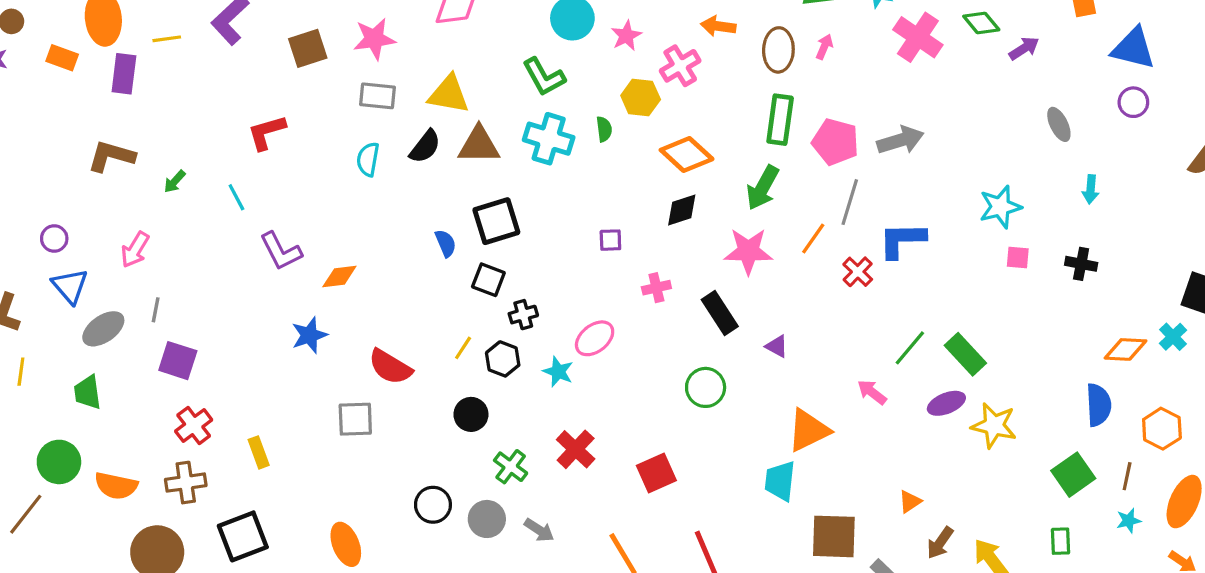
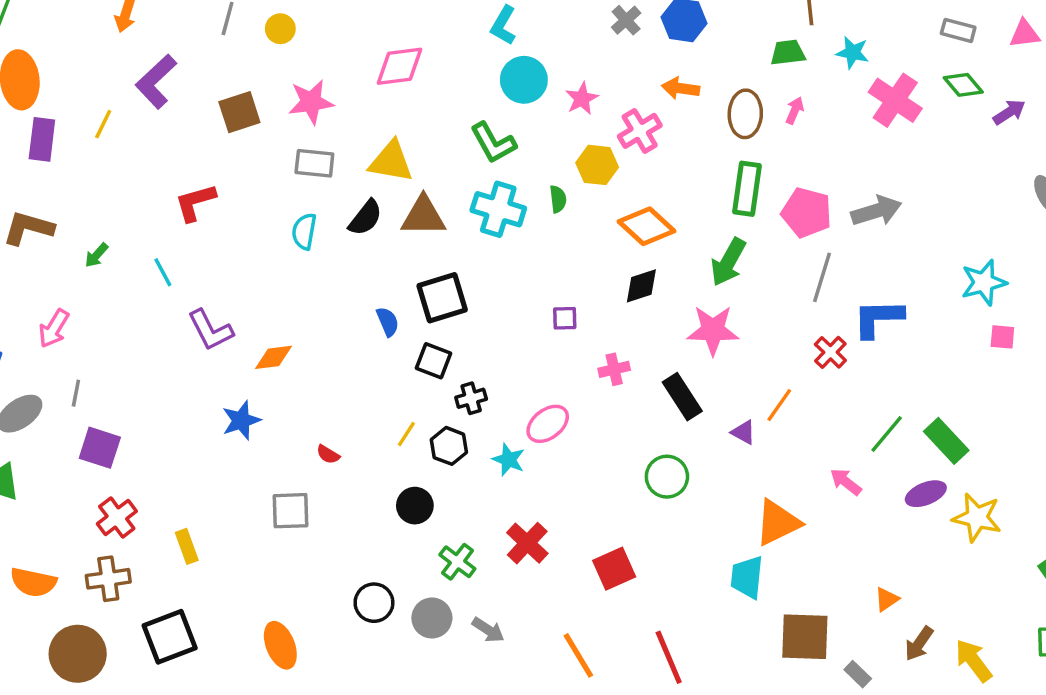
yellow line: (167, 39) -> (103, 124), moved, turned -56
orange line: (813, 238) -> (779, 405), moved
red semicircle: (390, 367) -> (328, 454), size x0.5

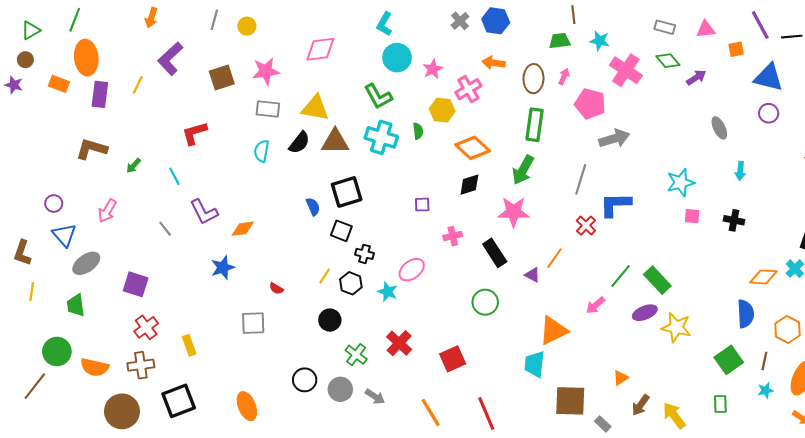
pink pentagon: (807, 213) -> (590, 104), moved
gray line: (76, 393) -> (165, 229), moved, turned -49
black cross: (471, 398) -> (364, 254), turned 30
pink arrow: (846, 482) -> (595, 305), turned -78

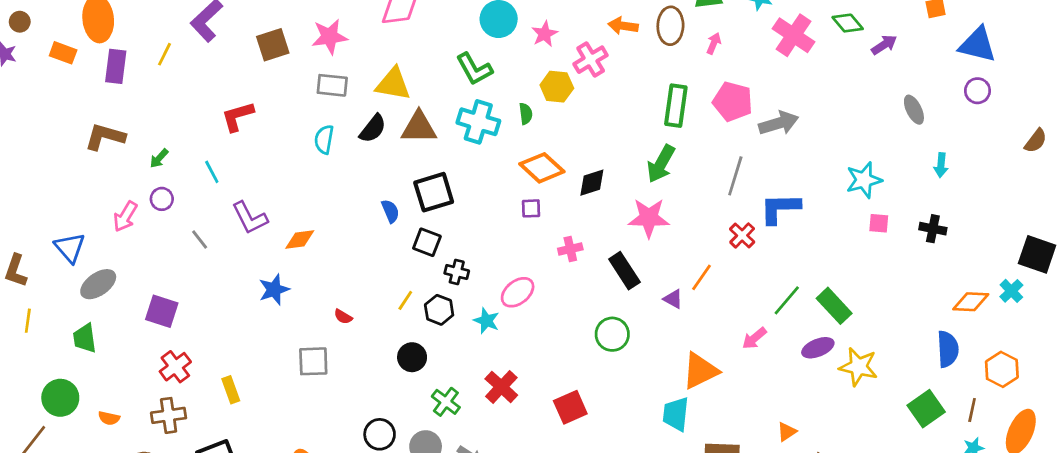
brown ellipse: (533, 79) -> (670, 26), moved
pink pentagon: (590, 104) -> (733, 102), moved
orange diamond: (473, 148) -> (542, 168), moved
purple circle: (54, 204) -> (162, 199), moved
orange semicircle: (95, 367) -> (109, 418), size x0.6

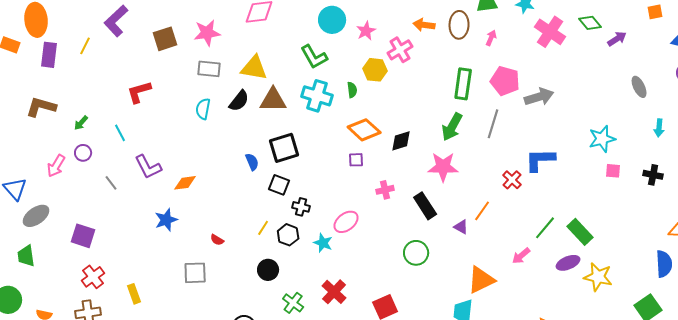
gray line: (735, 176) -> (493, 124), moved

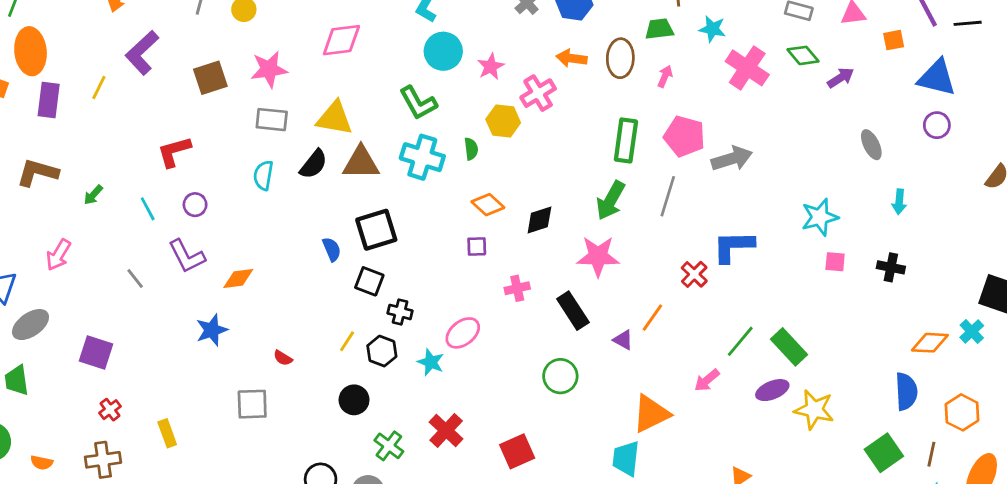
orange diamond: (364, 130) -> (488, 205), size x0.7
purple circle: (83, 153) -> (195, 205), moved
red cross: (93, 277) -> (110, 410), size x0.7

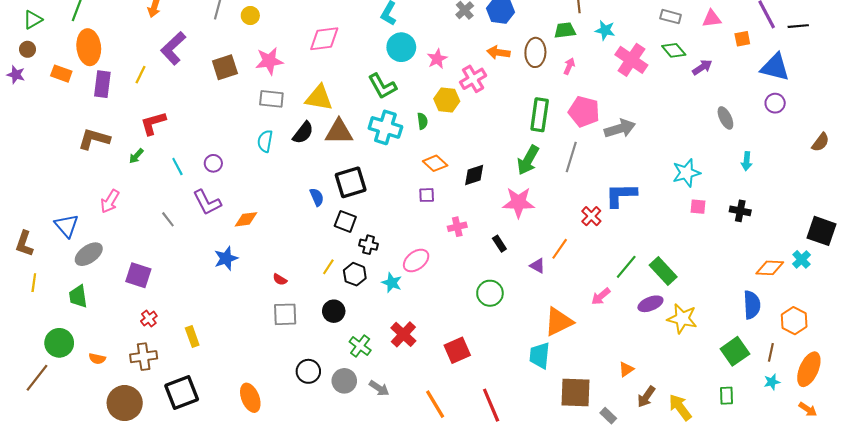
red L-shape: (174, 152) -> (153, 123), moved
black rectangle: (573, 311) -> (499, 244), size x0.6
gray square: (252, 404) -> (285, 314), moved

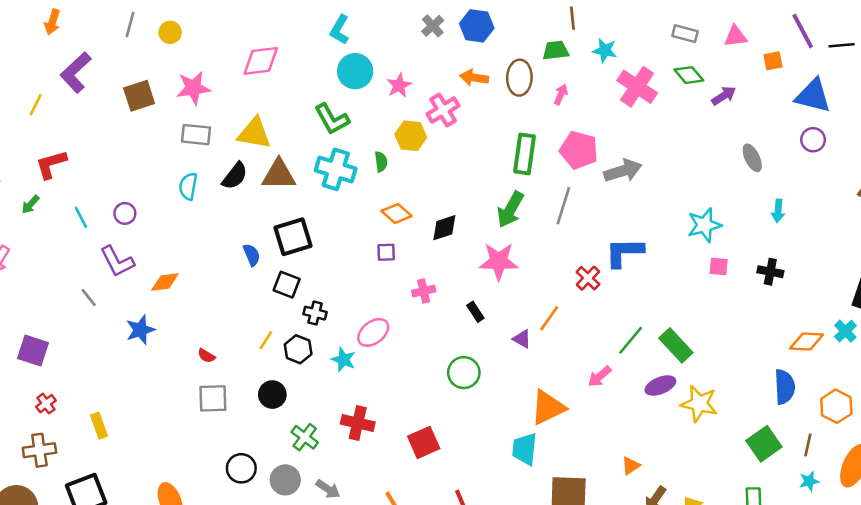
gray line: (168, 219) -> (89, 298), moved
red cross: (403, 334) -> (358, 423), turned -30

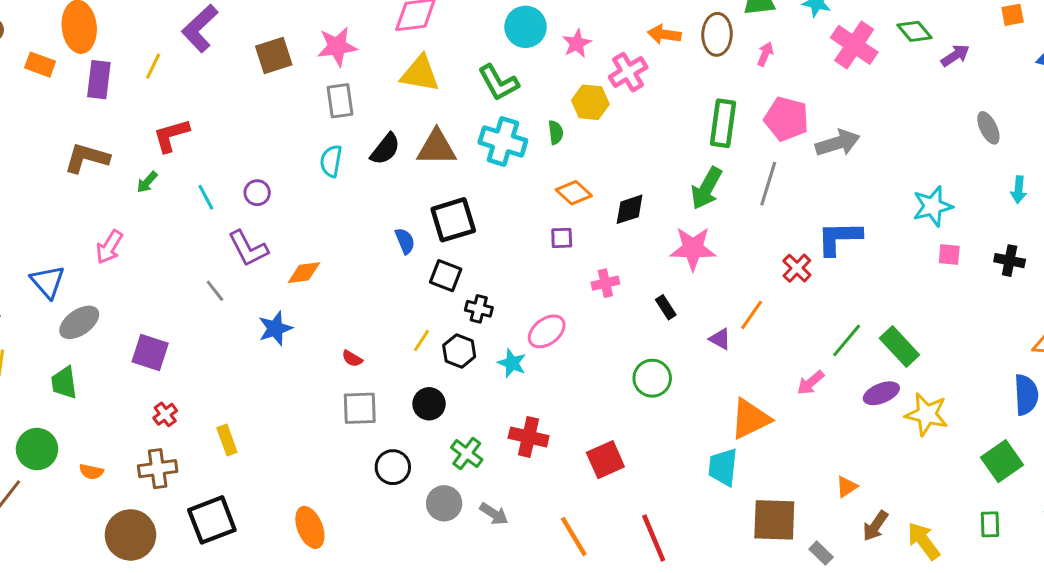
yellow triangle: (254, 133) -> (420, 74), moved
gray rectangle: (196, 135) -> (340, 101), turned 76
black circle: (241, 468) -> (393, 467), moved

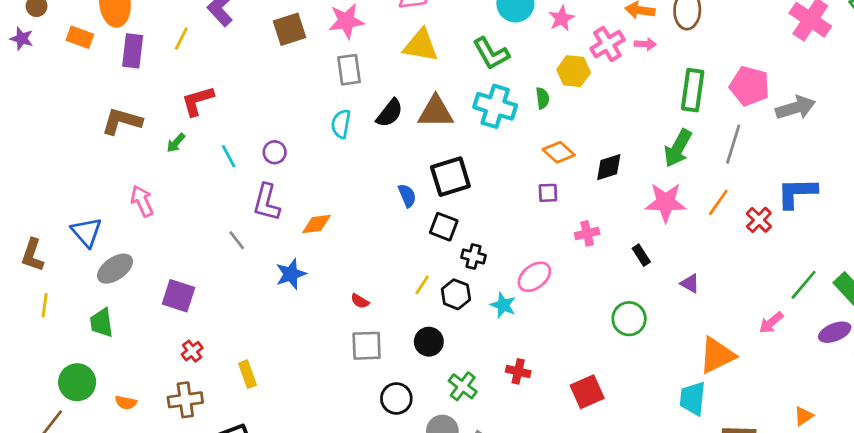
pink arrow: (765, 54) -> (645, 44), moved, turned 70
pink arrow: (109, 247) -> (142, 201), turned 124
purple L-shape: (248, 248) -> (267, 202), turned 42
orange line: (752, 315) -> (718, 202), moved
red cross: (529, 437) -> (518, 371), size x0.7

